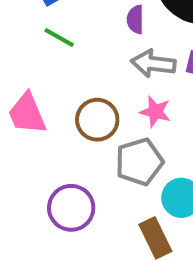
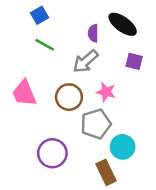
gray arrow: (153, 64) -> (86, 61), moved, turned -48

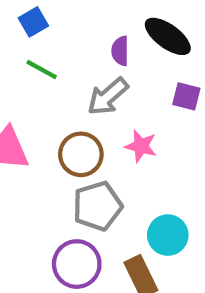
gray pentagon: (96, 124) -> (97, 206), moved
purple circle: (52, 153) -> (77, 264), moved

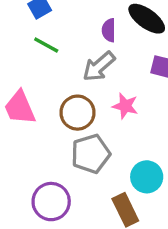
purple circle: (77, 264) -> (51, 202), moved

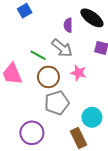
green line: (46, 45) -> (38, 55), moved
gray arrow: (99, 66) -> (62, 48), turned -100

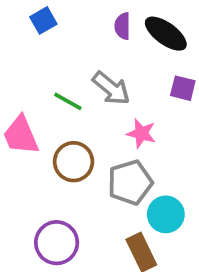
purple semicircle: (68, 25) -> (122, 26), moved
brown circle: (48, 77) -> (74, 162), moved
gray pentagon: (57, 103) -> (130, 182), moved

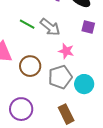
green line: (68, 101) -> (27, 24), moved
cyan circle: (166, 214) -> (84, 84), moved

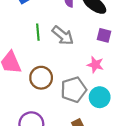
green line: (27, 24) -> (38, 32), turned 56
pink star: (66, 51) -> (95, 65), moved

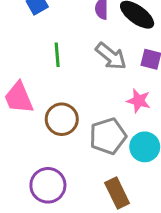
gray arrow: (63, 35) -> (111, 56), moved

